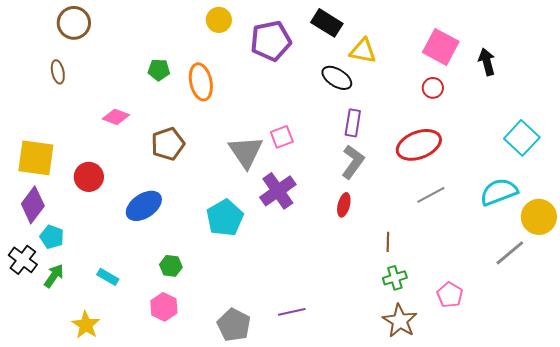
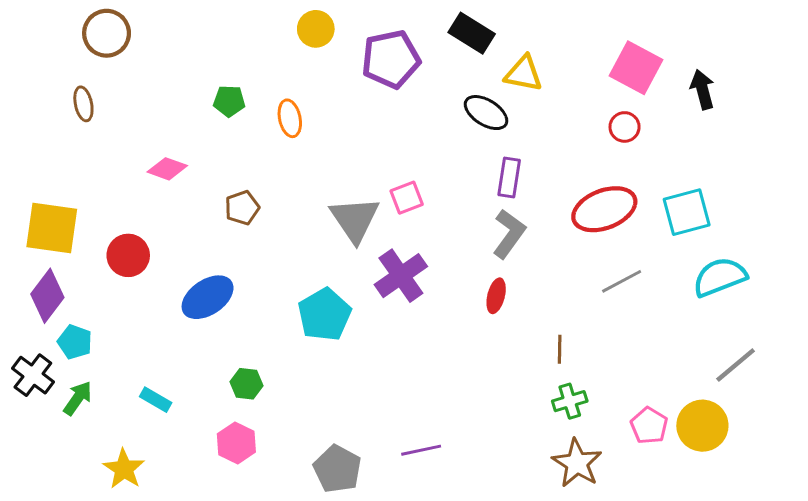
orange ellipse: (201, 82) -> (290, 118), size x0.7
cyan square: (522, 138) -> (687, 212), moved, turned 32
brown pentagon: (168, 144) -> (242, 208), size x0.7
yellow circle: (539, 217) -> (702, 426), moved

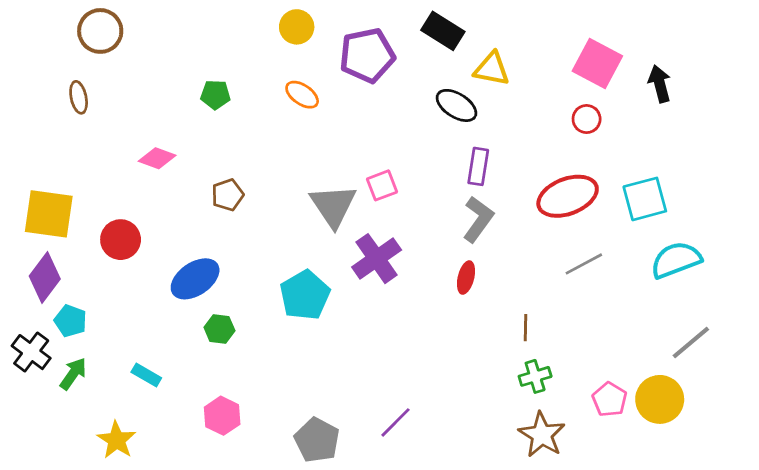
orange ellipse: (290, 118) -> (302, 95), moved, turned -44
green hexagon: (247, 384) -> (219, 329), moved
purple line: (421, 450) -> (396, 422), turned -33

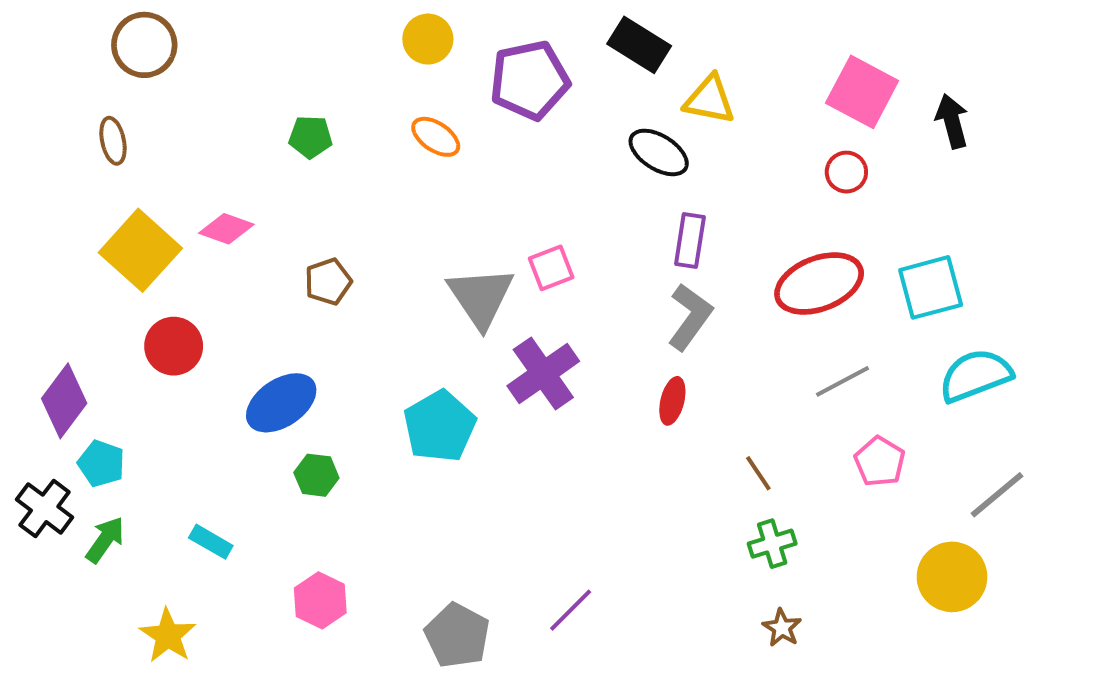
yellow square: (49, 214) -> (140, 250), moved, turned 34
brown line: (526, 328) -> (758, 473), turned -35
pink pentagon: (610, 399) -> (880, 462), moved
brown star: (542, 435) -> (782, 628), size x0.6

